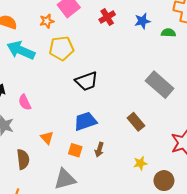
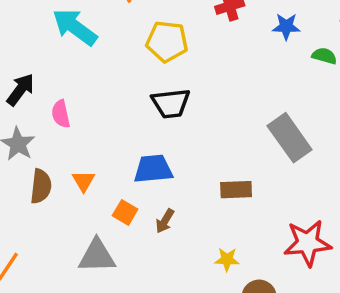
yellow pentagon: (62, 48) -> (167, 41), moved
brown rectangle: (136, 122) -> (236, 190), turned -66
brown semicircle: (23, 159) -> (41, 186), moved

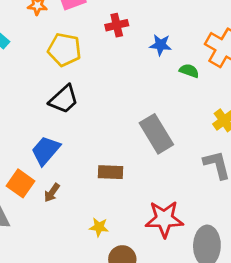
black trapezoid: (171, 103) -> (64, 99), turned -40
blue trapezoid: (153, 169) -> (46, 150), turned -48
orange square: (125, 212) -> (21, 183), size x1.4

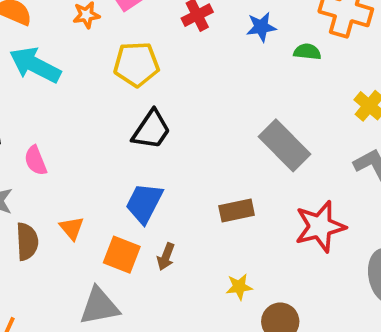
red star: (164, 219) -> (320, 226), moved

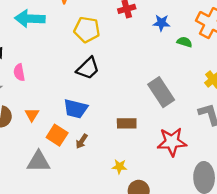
cyan arrow: (35, 65) -> (30, 19), turned -36
blue trapezoid: (144, 203) -> (76, 109), turned -115

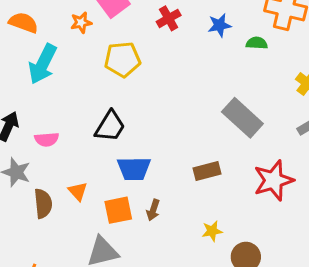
cyan arrow: (30, 19) -> (43, 64), turned -52
black trapezoid: (88, 68) -> (110, 126), moved
pink semicircle: (19, 72) -> (47, 139), turned -70
orange square: (57, 135) -> (118, 210), turned -30

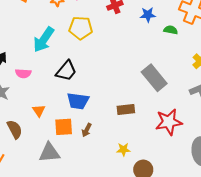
cyan arrow: (43, 64) -> (44, 40), moved
brown semicircle: (43, 204) -> (15, 129), moved, turned -30

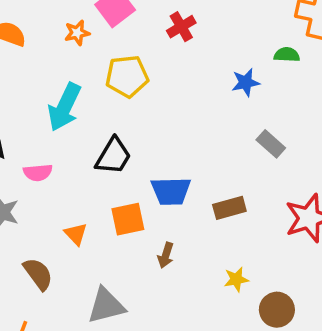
blue star: (148, 15) -> (246, 82), moved
gray rectangle: (154, 78) -> (271, 144), size x0.6
blue trapezoid: (78, 101) -> (171, 191), moved
orange square: (64, 127) -> (128, 219), moved

